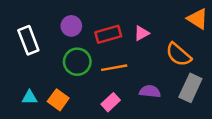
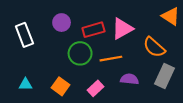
pink triangle: (142, 33) -> (122, 29), size x1.6
green circle: (77, 62) -> (80, 53), moved
orange line: (114, 68) -> (111, 59), moved
orange square: (58, 100) -> (60, 86), moved

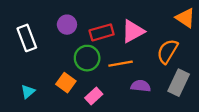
orange semicircle: (154, 47) -> (167, 51), turned 80
cyan triangle: (25, 84) -> (28, 92), turned -40
orange square: (60, 86) -> (66, 83), moved
pink rectangle: (95, 88) -> (94, 96), moved

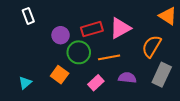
purple circle: (67, 25) -> (61, 35), moved
white rectangle: (27, 38) -> (28, 16), moved, size x0.7
pink rectangle: (94, 96) -> (96, 83), moved

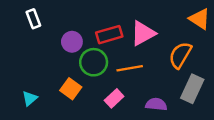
purple semicircle: (127, 78) -> (156, 104), moved

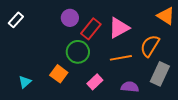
white rectangle: (33, 19) -> (16, 20), moved, turned 63
red rectangle: (109, 35) -> (91, 29), turned -35
purple circle: (72, 42) -> (70, 18), moved
orange line: (130, 68) -> (121, 58), moved

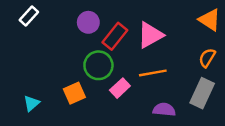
white rectangle: (16, 20) -> (29, 16), moved
orange semicircle: (150, 46) -> (207, 58), moved, size x0.7
orange square: (59, 74) -> (74, 93), turned 30
pink rectangle: (95, 82) -> (120, 88), moved

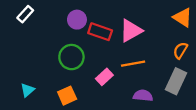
red rectangle: (115, 36) -> (100, 32), turned 70
green circle: (98, 65) -> (71, 57), moved
orange square: (74, 93) -> (67, 96), moved

